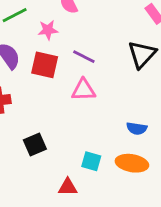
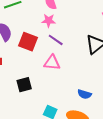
pink star: (48, 30) -> (49, 21), moved
black square: (35, 145) -> (24, 85), moved

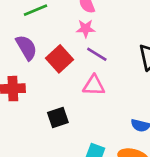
red square: (28, 42) -> (59, 59), turned 30

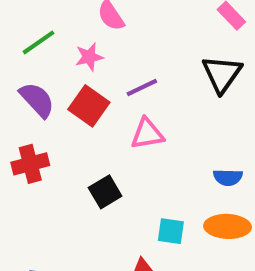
pink star: (86, 29) -> (89, 57), moved
purple line: (97, 54) -> (142, 87), turned -45

